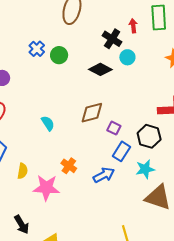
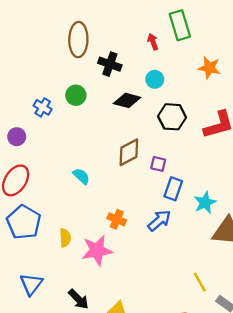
black cross: (112, 39) -> (110, 64), moved
blue cross: (37, 49) -> (43, 107), moved
black hexagon: (149, 136) -> (172, 117), moved

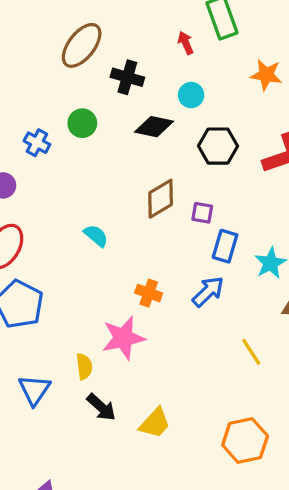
brown ellipse: (78, 40) -> (82, 45), turned 40
yellow semicircle: (65, 238) -> (84, 366), moved
yellow line: (200, 282) -> (251, 352), moved

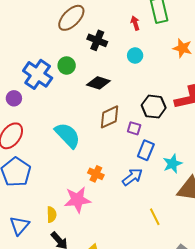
black diamond: (154, 127) -> (98, 83), moved
blue cross: (37, 143) -> (38, 74), size x1.8
black hexagon: (218, 146) -> (154, 107), moved
cyan semicircle: (96, 236) -> (68, 135), size x1.8

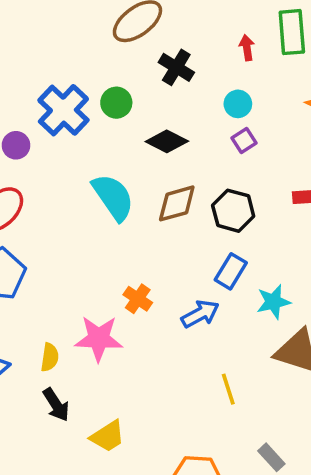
black hexagon: (154, 107) -> (233, 211), moved
purple square: (134, 128) -> (244, 140), moved, turned 32
cyan semicircle: (68, 135) -> (113, 197), moved

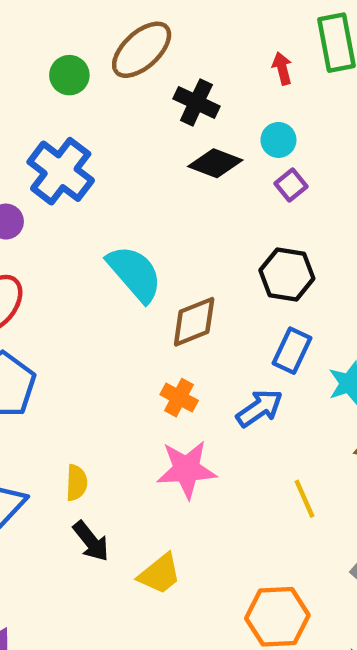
green circle: (116, 103) -> (69, 75), moved
black diamond: (167, 141) -> (215, 163), moved
brown diamond: (177, 203) -> (194, 322), moved
pink star: (99, 338) -> (186, 469), moved

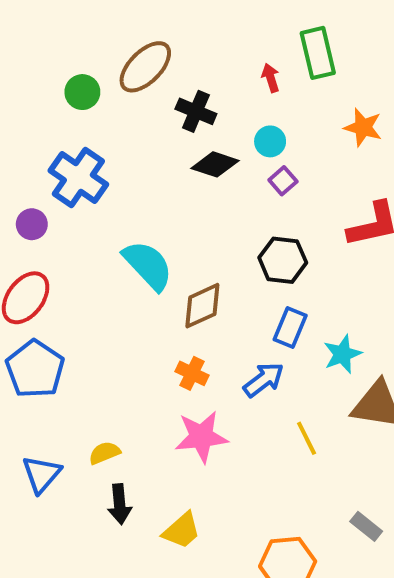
yellow semicircle: (77, 483) -> (104, 453), turned -112
yellow line: (305, 499) -> (307, 438), moved
black arrow: (91, 541) -> (120, 504), turned 36

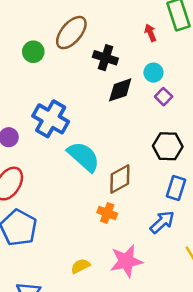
black diamond: (215, 164) -> (120, 90), turned -32
blue cross: (78, 178) -> (51, 119), moved
orange cross: (192, 373) -> (107, 213), moved
yellow semicircle: (104, 453) -> (80, 266), moved

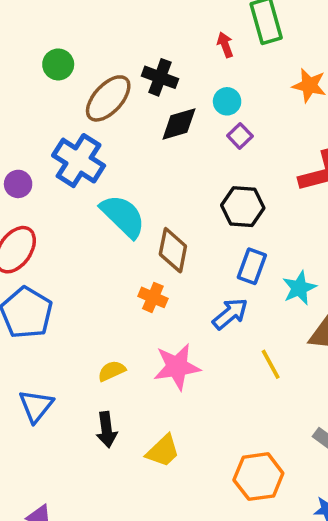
brown ellipse: (71, 33) -> (108, 98), moved
brown diamond: (120, 179) -> (173, 250), turned -52

